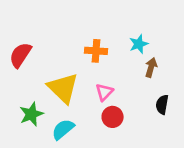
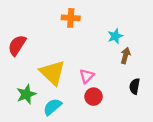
orange cross: (96, 51) -> (71, 18), moved

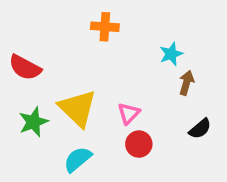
red semicircle: (17, 45) -> (25, 68), turned -95
black semicircle: (135, 86) -> (200, 129), turned -140
green star: (26, 94) -> (33, 122), moved

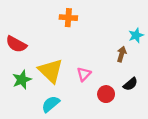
cyan star: (171, 54) -> (136, 35), moved
red circle: (139, 144) -> (106, 94), moved

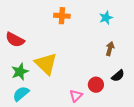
cyan star: (136, 35) -> (106, 18), moved
pink triangle: (84, 74) -> (76, 96), moved
cyan semicircle: (51, 104) -> (21, 94), moved

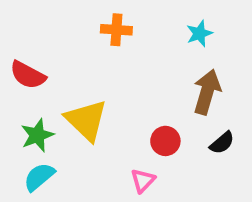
brown arrow: (110, 49) -> (207, 92), size x1.6
red circle: (96, 85) -> (165, 141), moved

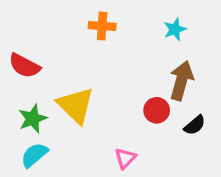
red circle: (165, 141) -> (157, 110), moved

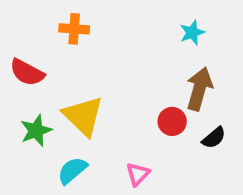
orange cross: (102, 26) -> (74, 29), moved
cyan semicircle: (34, 155) -> (72, 170), moved

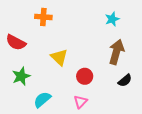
yellow triangle: (83, 116) -> (59, 57), moved, size x0.7
red circle: (172, 121) -> (85, 76), moved

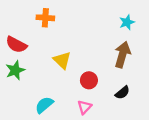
cyan star: (112, 19) -> (127, 22), moved
green star: (21, 76) -> (15, 70), moved
black semicircle: (125, 81) -> (122, 93), moved

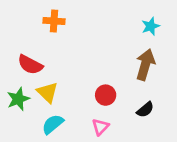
red semicircle: (16, 45) -> (30, 65), moved
yellow triangle: (62, 60) -> (47, 92), moved
green star: (15, 70) -> (18, 99), moved

